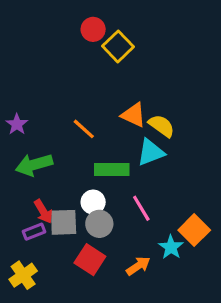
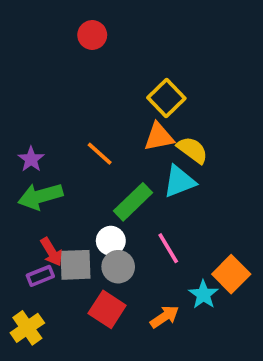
red circle: (93, 29) -> (92, 35), moved
yellow square: (118, 46) -> (166, 98), moved
orange triangle: (134, 115) -> (159, 137), turned -36
purple star: (17, 124) -> (31, 159), moved
green rectangle: (112, 169) -> (133, 202), turned -44

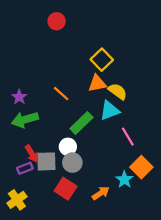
pink line: (168, 248) -> (128, 137), moved

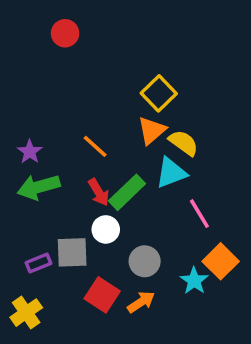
red circle: (57, 21) -> (65, 33), moved
orange triangle: (97, 83) -> (152, 130), turned -30
red arrow: (32, 154) -> (99, 192), moved
gray circle: (72, 163) -> (145, 261), moved
orange arrow: (101, 193) -> (141, 302), moved

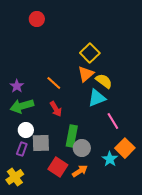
green rectangle: (127, 192) -> (72, 136), moved, turned -35
white circle: (106, 229) -> (26, 130), moved
purple rectangle: (39, 263) -> (22, 149), turned -48

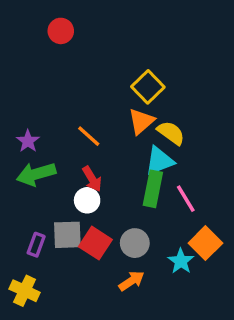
white circle: (26, 130) -> (87, 200), moved
green rectangle: (72, 136) -> (153, 189), moved
red square: (58, 167) -> (95, 243), moved
yellow cross: (15, 177) -> (25, 291), turned -30

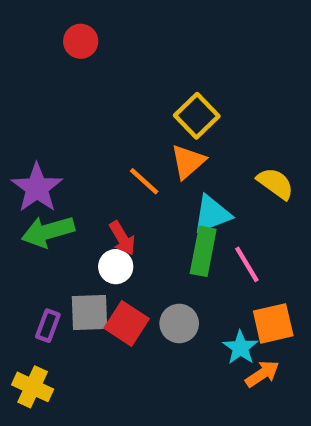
yellow semicircle: (171, 133) -> (275, 183), moved
orange line: (89, 136) -> (144, 181), moved
purple star: (28, 141) -> (37, 188), size x1.6
orange square: (205, 243) -> (273, 323), turned 32
orange arrow: (131, 281) -> (262, 374), moved

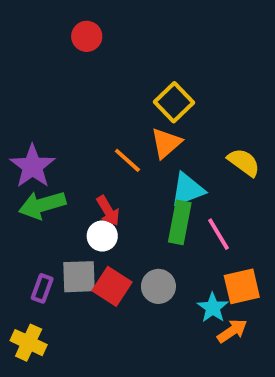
red circle: (81, 41) -> (87, 36), moved

